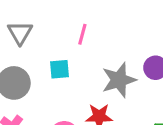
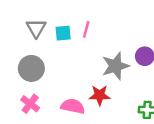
cyan square: (60, 69) -> (63, 33), moved

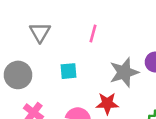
cyan square: (63, 33) -> (68, 71), moved
gray circle: (31, 68) -> (18, 75), moved

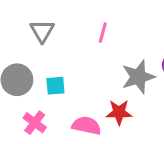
cyan square: (68, 71) -> (55, 86), moved

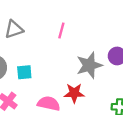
gray triangle: (42, 31) -> (14, 29), turned 42

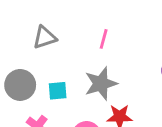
gray star: (89, 65) -> (101, 84), moved

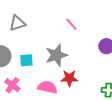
pink line: (104, 39) -> (71, 24), moved, turned -56

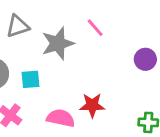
gray star: (56, 55) -> (58, 43), moved

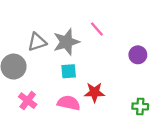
gray triangle: (18, 26) -> (37, 42), moved
cyan square: (31, 79) -> (69, 71), moved

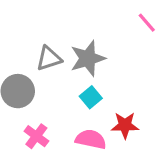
pink line: (97, 29) -> (147, 23), moved
cyan square: (69, 71) -> (91, 97), turned -35

